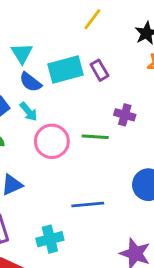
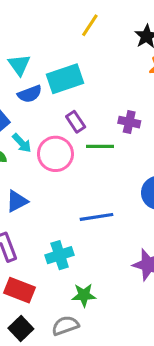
purple rectangle: (99, 70) -> (76, 122), moved
blue semicircle: (30, 82) -> (30, 94), turned -55
cyan arrow: (29, 112) -> (22, 143), moved

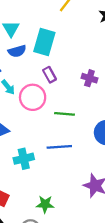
cyan rectangle: (65, 79) -> (44, 42), turned -60
green line: (100, 146) -> (64, 114), moved
cyan cross: (60, 255) -> (24, 159), moved

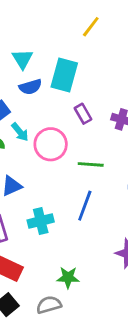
purple rectangle: (50, 75) -> (83, 114), moved
blue line: (59, 147) -> (85, 206), turned -65

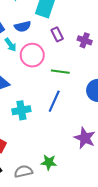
blue semicircle: (30, 87) -> (23, 26), moved
green star: (68, 278) -> (49, 162), moved

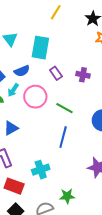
cyan arrow: (11, 45) -> (13, 90), turned 80
green line: (60, 72) -> (65, 108), turned 30
cyan cross: (21, 110) -> (41, 170), moved

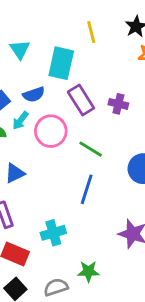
yellow line: (56, 12) -> (91, 32), moved, turned -49
purple rectangle: (56, 73) -> (81, 100), size x1.5

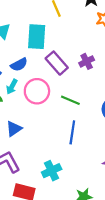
purple cross: (118, 104) -> (87, 61), turned -32

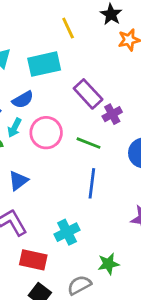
cyan rectangle: (37, 37) -> (44, 64), turned 75
purple cross: (87, 61) -> (112, 114), moved
purple rectangle: (57, 63) -> (88, 94), moved

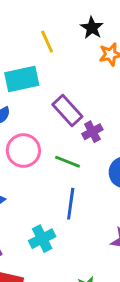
cyan cross: (67, 232) -> (42, 239), moved

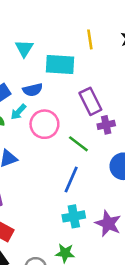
cyan cross: (42, 239) -> (74, 216), moved

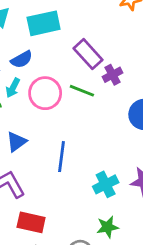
green line: (78, 144) -> (82, 91), moved
blue line: (71, 179) -> (62, 157), moved

